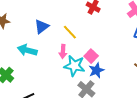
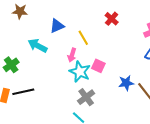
pink square: (91, 56) -> (98, 66), turned -32
blue star: (96, 70) -> (126, 83), moved

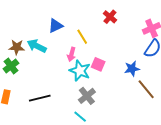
brown star: (20, 11) -> (17, 47), moved
blue star: (126, 83) -> (132, 69), moved
black line: (23, 92) -> (40, 98), moved

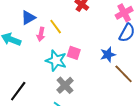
pink arrow: (71, 54) -> (41, 34), moved
black line: (40, 98) -> (18, 91), turned -35

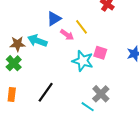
pink arrow: (41, 34) -> (67, 35), turned -64
gray cross: (65, 85) -> (101, 94), moved

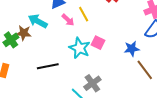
brown star: (18, 44) -> (24, 33), moved
black line: (46, 92) -> (48, 66), moved, turned 35

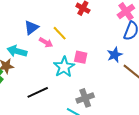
cyan star: (79, 48) -> (64, 67), turned 30
gray cross: (92, 83) -> (85, 98), turned 30

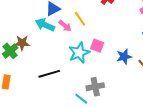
cyan arrow: (17, 51) -> (45, 25), moved
blue star: (115, 55) -> (124, 57), moved

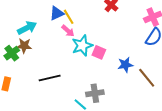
yellow line: (80, 19) -> (69, 17), moved
cyan arrow: (45, 25) -> (27, 28), moved, turned 126
cyan star: (79, 53) -> (82, 46), moved

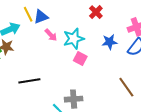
yellow line: (69, 17) -> (28, 14), moved
cyan star: (82, 46) -> (74, 39), moved
blue star: (125, 65) -> (110, 42), moved

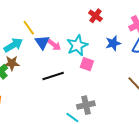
blue triangle: (41, 17) -> (42, 42), moved, turned -35
black line: (29, 81) -> (53, 76), moved

